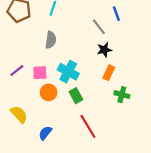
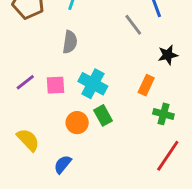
black star: (104, 50) -> (168, 55), moved
orange circle: (49, 92) -> (77, 123), moved
red line: (88, 126) -> (168, 156), moved, turned 65

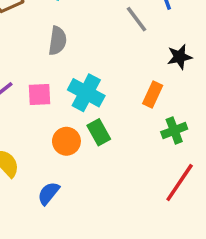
green cross: (163, 114) -> (174, 130), turned -36

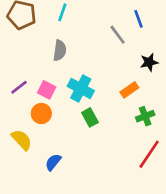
pink square: (40, 95) -> (47, 90), turned 30
orange rectangle: (153, 95) -> (129, 90), turned 30
orange circle: (66, 141) -> (41, 114), moved

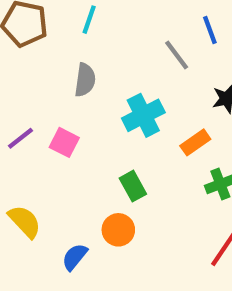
cyan cross: (81, 89) -> (143, 115), moved, turned 35
orange circle: (41, 114) -> (118, 230), moved

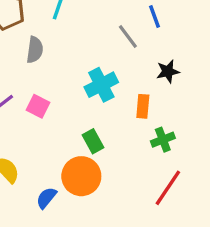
gray semicircle: (85, 80) -> (35, 50), moved
orange rectangle: (195, 142) -> (143, 106), turned -50
orange circle: (118, 230) -> (81, 176), size x1.5

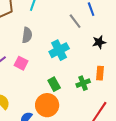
gray semicircle: (35, 50) -> (27, 35), moved
orange rectangle: (143, 106) -> (100, 73), moved
green cross: (163, 140) -> (83, 83), moved

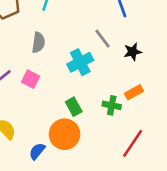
gray line: (75, 21) -> (103, 39), moved
orange rectangle: (100, 73) -> (134, 92), turned 56
green cross: (83, 83) -> (112, 105), turned 32

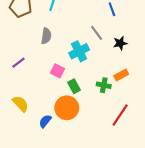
pink square: (31, 79) -> (58, 71), moved

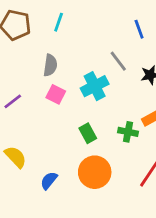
pink square: (58, 71) -> (56, 94), moved
orange circle: (67, 108) -> (95, 172), moved

